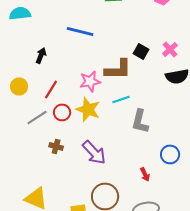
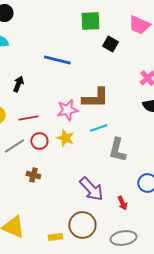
black square: (141, 51) -> (110, 44), moved
red line: (51, 89) -> (28, 118), turned 48
yellow star: (88, 109) -> (65, 138), size x0.7
purple arrow: (94, 152) -> (91, 189), moved

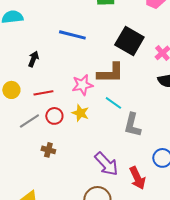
black square: (110, 44) -> (129, 41), moved, size x1.8
cyan line: (98, 128) -> (113, 103), turned 54
red arrow: (122, 203) -> (137, 178), size x1.6

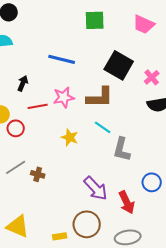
pink star: (82, 85) -> (64, 97), moved
red line: (43, 93) -> (38, 106), moved
red circle: (54, 116) -> (16, 128), moved
gray line: (29, 121) -> (16, 167), moved

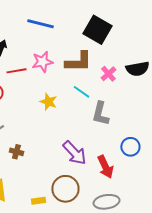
pink cross: (152, 77) -> (108, 74), moved
brown cross: (38, 174) -> (16, 152), moved

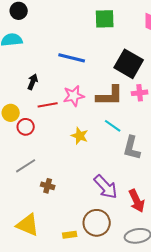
pink cross: (108, 74) -> (140, 93), moved, turned 35

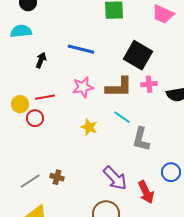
black arrow: (33, 82) -> (41, 60), moved
red line: (48, 105) -> (45, 97), moved
gray line: (26, 166) -> (30, 181), moved

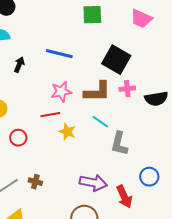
red line: (45, 97) -> (50, 115), moved
red circle: (35, 118) -> (18, 138), moved
purple arrow: (115, 178) -> (93, 183), turned -36

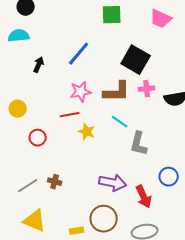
blue line: (59, 54) -> (79, 54), turned -64

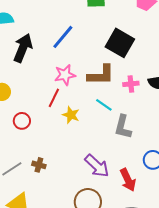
black arrow: (39, 65) -> (23, 48), size x1.8
pink cross: (147, 89) -> (131, 84), moved
red line: (70, 115) -> (54, 98), turned -54
purple arrow: (113, 183) -> (97, 166), turned 32

